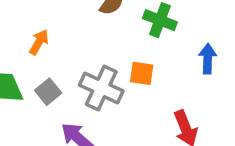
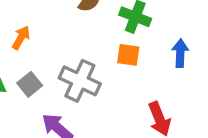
orange square: (142, 73) -> (128, 55), moved

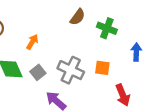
orange square: (128, 55) -> (102, 68), moved

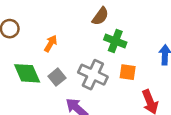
green cross: (107, 28) -> (115, 41), moved

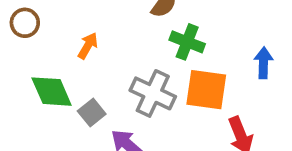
orange square: (128, 72) -> (206, 90), size x1.6
gray square: (57, 77) -> (92, 113), moved

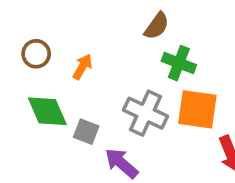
brown circle: (25, 23) -> (36, 54), moved
gray square: (92, 113) -> (86, 132), turned -30

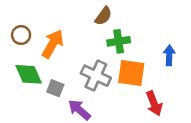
green cross: (179, 63) -> (119, 41), turned -30
orange arrow: (82, 67) -> (53, 44), size x1.6

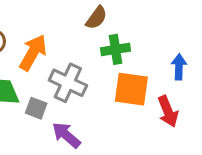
gray cross: (96, 76) -> (68, 83), moved
red arrow: (154, 103) -> (168, 111), moved

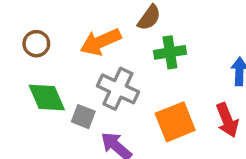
orange arrow: (33, 53) -> (101, 42), moved, turned -144
orange square: (131, 89) -> (175, 122), moved, turned -30

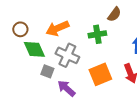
brown semicircle: (149, 18) -> (114, 14), moved
green diamond: (47, 97) -> (34, 49), moved

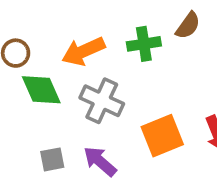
green cross: (97, 34) -> (144, 44), moved
gray square: (47, 71) -> (52, 159), moved, turned -32

